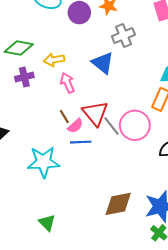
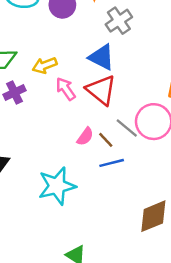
red triangle: (95, 113) -> (101, 90), moved
brown line: (64, 117) -> (106, 140), moved
blue line: (81, 142) -> (112, 163), moved

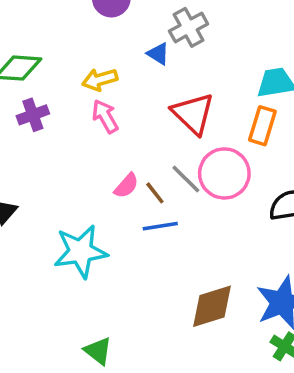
blue triangle: (101, 57) -> (158, 54), moved, size x0.6
yellow arrow: (45, 65) -> (100, 80), moved
red triangle: (101, 90) -> (193, 113), moved

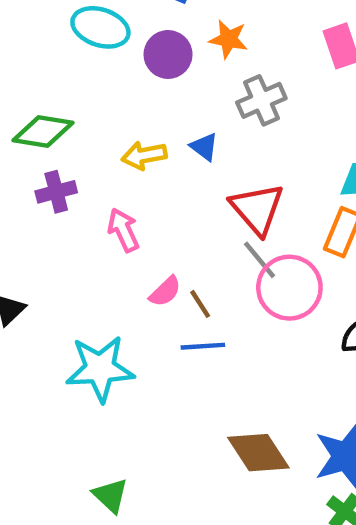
blue triangle: (158, 54) -> (204, 147), moved
pink arrow: (105, 116) -> (123, 230), moved
gray line: (186, 179) -> (260, 260), moved
brown diamond: (212, 306) -> (258, 453), turned 69

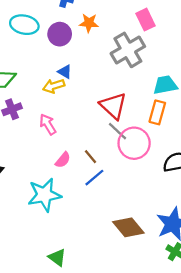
gray cross: (261, 100) -> (128, 50), moved, size x1.4
blue triangle: (204, 147) -> (65, 72), moved
pink semicircle: (165, 291) -> (63, 160), moved
blue line: (203, 346) -> (94, 178), turned -30

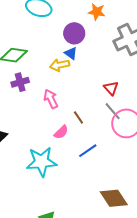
purple circle: (60, 34) -> (74, 33), moved
red triangle: (113, 106) -> (111, 88), size x0.6
brown line: (90, 157) -> (78, 117), moved

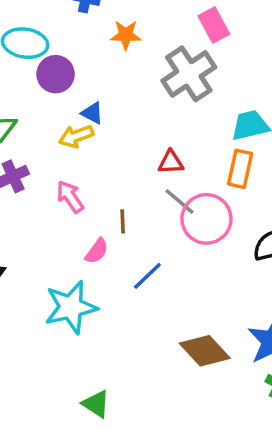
purple circle: (74, 33) -> (56, 74), moved
red triangle: (111, 88) -> (171, 162), turned -42
brown line: (78, 117) -> (123, 221), turned 40

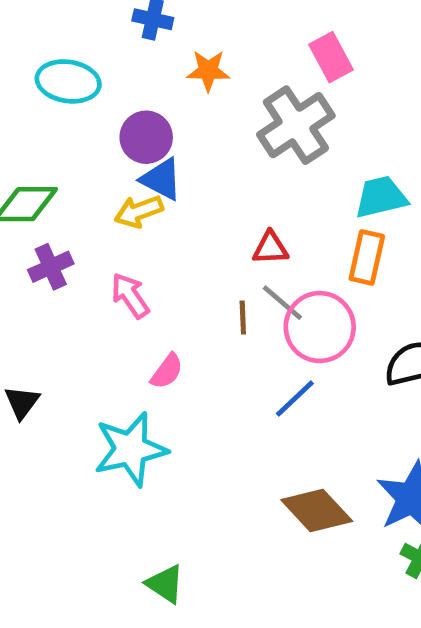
purple circle: (56, 74) -> (146, 137), moved
blue triangle: (92, 113) -> (161, 179), size x1.4
brown line: (123, 221) -> (243, 317), moved
blue line: (147, 276) -> (295, 399), moved

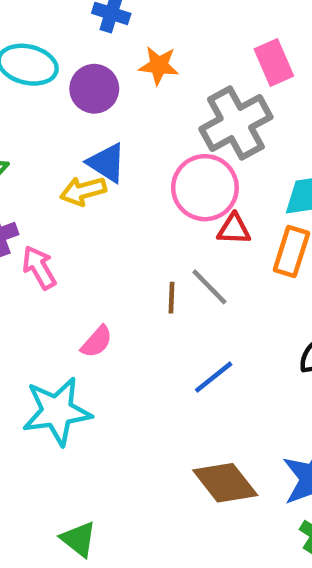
purple circle: (146, 137) -> (94, 89), moved
red triangle: (270, 248) -> (234, 229), moved
pink arrow: (130, 296) -> (39, 268), moved
pink circle: (320, 327) -> (205, 188), moved

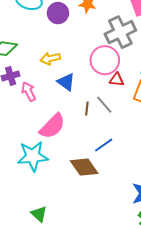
blue triangle: (107, 163) -> (66, 82), moved
pink semicircle: (97, 342) -> (52, 126), size x1.8
brown diamond: (225, 483) -> (84, 167), moved

